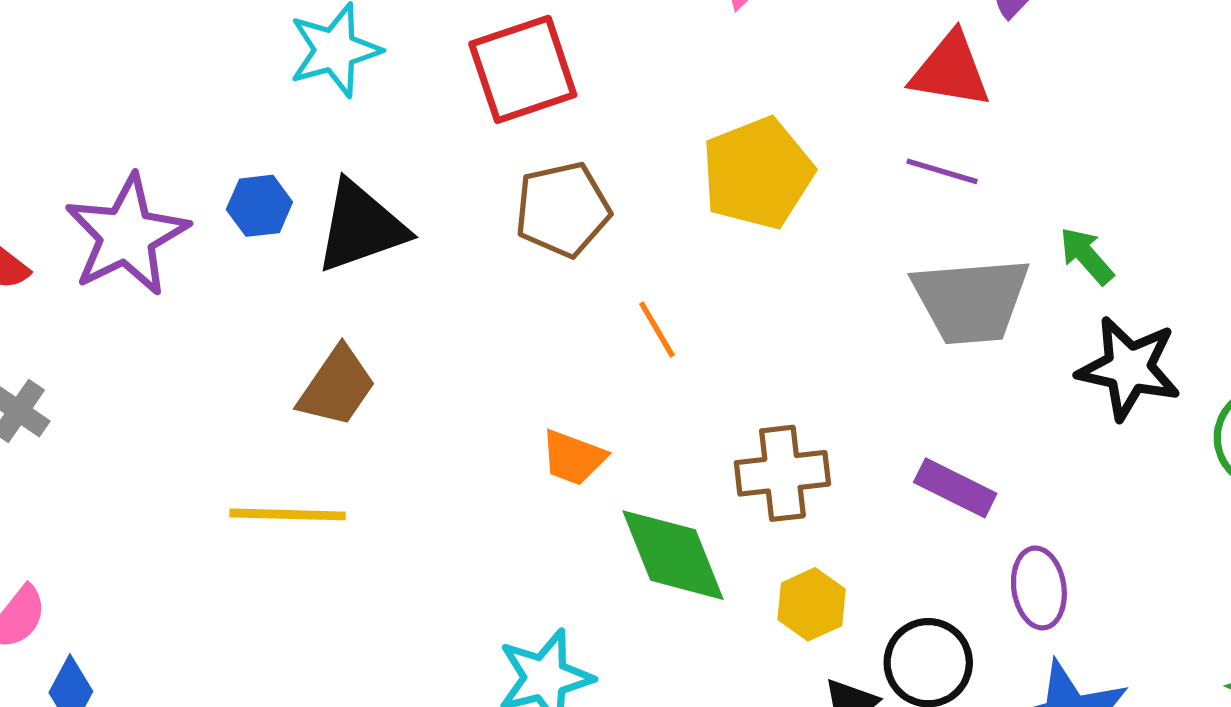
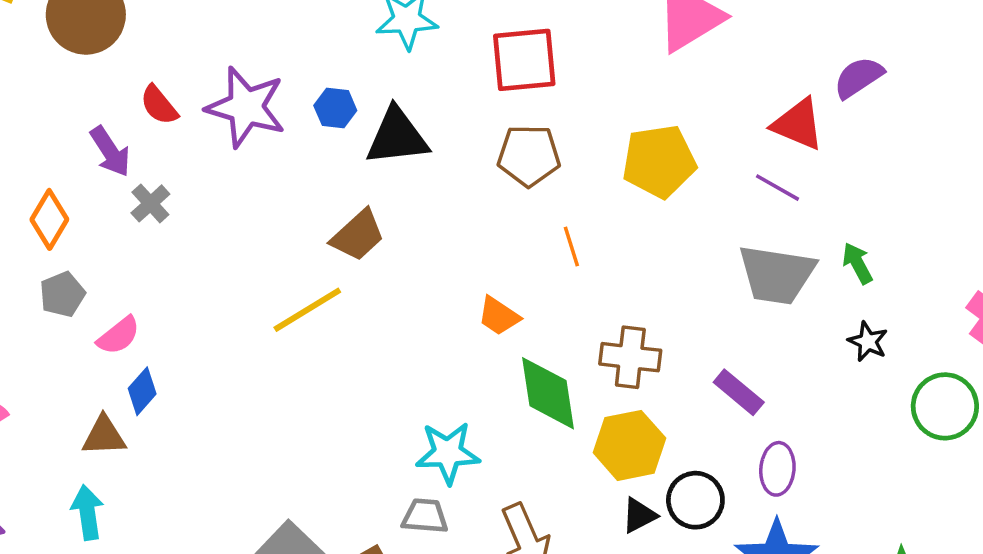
purple star: (127, 235) -> (246, 107), turned 30
black star: (1129, 368) -> (868, 342), size x0.6
yellow line: (288, 514) -> (307, 310), turned -46
yellow hexagon: (812, 604) -> (629, 445), size x1.5

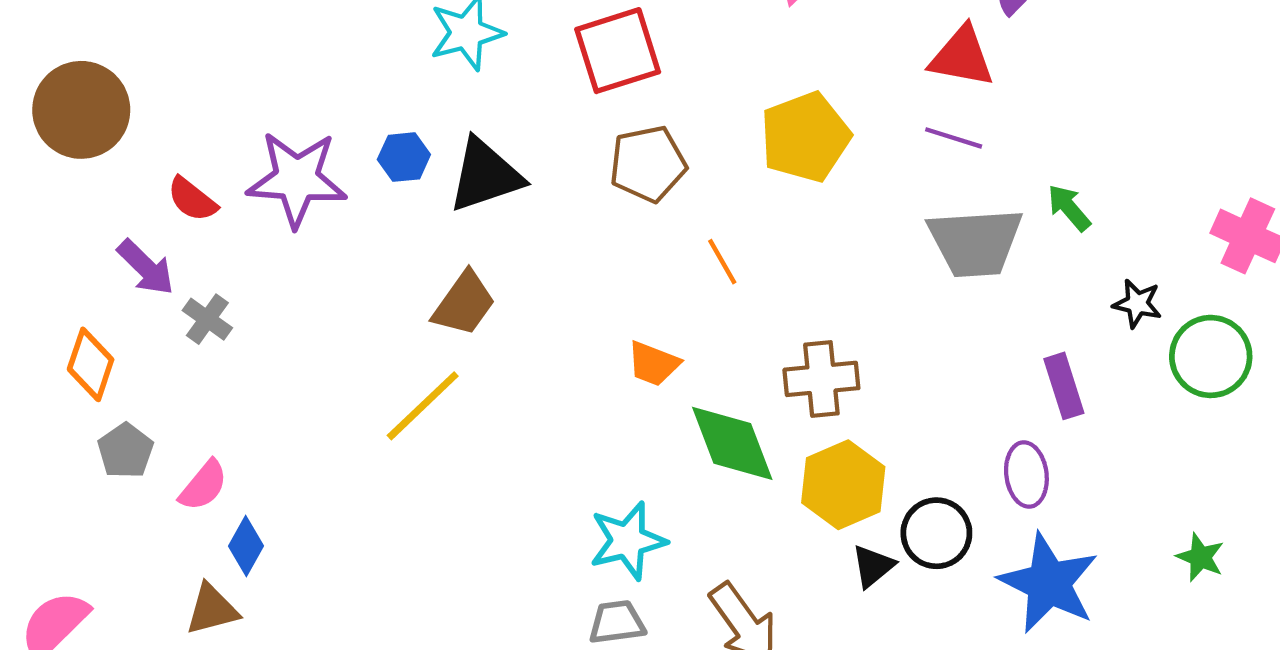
black star: (868, 342) -> (1137, 304), moved
purple rectangle: (739, 392) -> (1064, 386), moved, turned 45

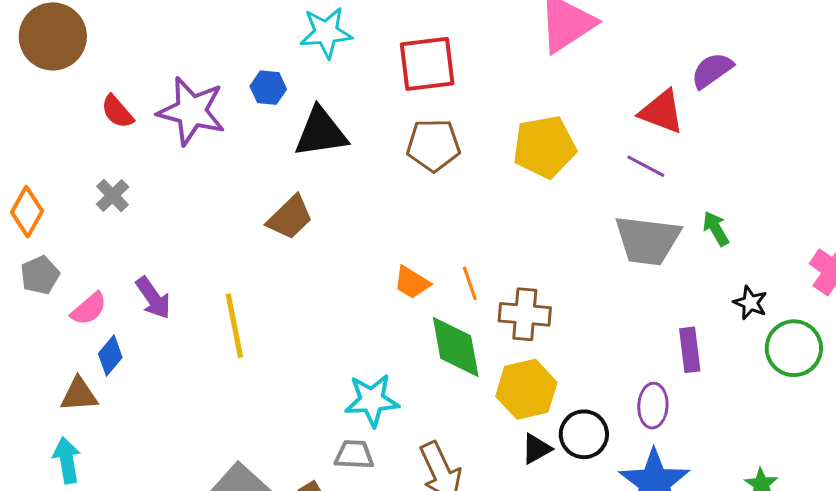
blue hexagon: (404, 157) -> (268, 88), moved
orange line: (722, 262) -> (470, 283), moved
purple arrow: (146, 267) -> (153, 298), moved
yellow line: (423, 406) -> (234, 326), moved, turned -68

